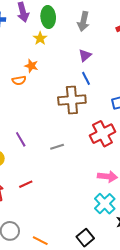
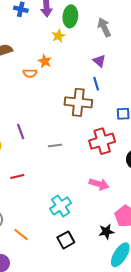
gray arrow: (83, 21) -> (104, 27), turned 132
purple triangle: (85, 55) -> (99, 61), turned -48
cyan cross: (105, 204) -> (61, 206), moved

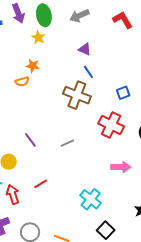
gray arrow: (104, 27) -> (79, 16), turned -72
brown cross: (78, 102) -> (77, 95), turned 32
red cross: (102, 141) -> (111, 125), turned -30

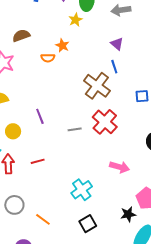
red cross: (111, 125) -> (105, 122), moved

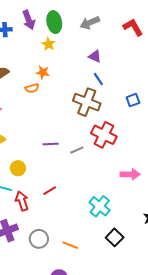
purple line: (40, 116) -> (51, 144), moved, turned -56

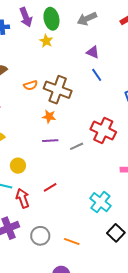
orange star: (43, 72) -> (49, 117), moved
brown cross: (87, 102) -> (58, 90), moved

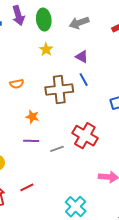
yellow star: (46, 41) -> (46, 49), moved
brown cross: (58, 90) -> (59, 90), moved, turned -32

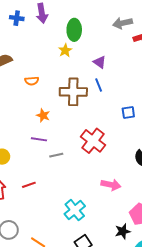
green ellipse: (44, 20) -> (74, 30), moved
gray arrow: (79, 23) -> (123, 23), moved
gray line: (57, 149) -> (56, 155), moved

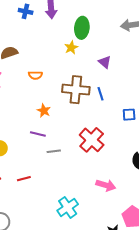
blue line: (99, 85) -> (101, 94), moved

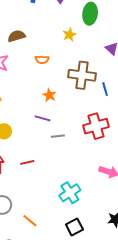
yellow star: (71, 48) -> (69, 35), moved
blue line: (101, 94) -> (105, 89), moved
red cross: (92, 140) -> (96, 126), turned 30

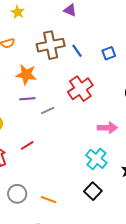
yellow star: (69, 35) -> (18, 12), moved
orange star: (49, 95) -> (26, 75), size x1.5
cyan cross: (70, 193) -> (96, 159), moved

